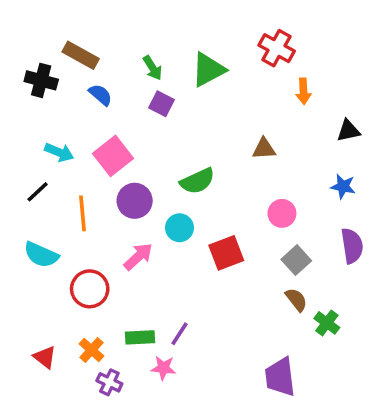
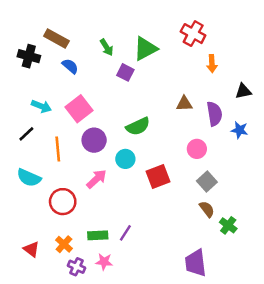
purple square: (162, 104) -> (125, 72), moved
purple semicircle: (352, 246) -> (214, 114), moved
pink star: (163, 368) -> (104, 262), moved

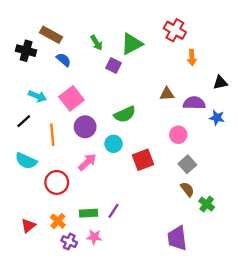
purple semicircle: (214, 114) -> (194, 103), turned -80
red triangle: (31, 249) -> (28, 226), turned 42

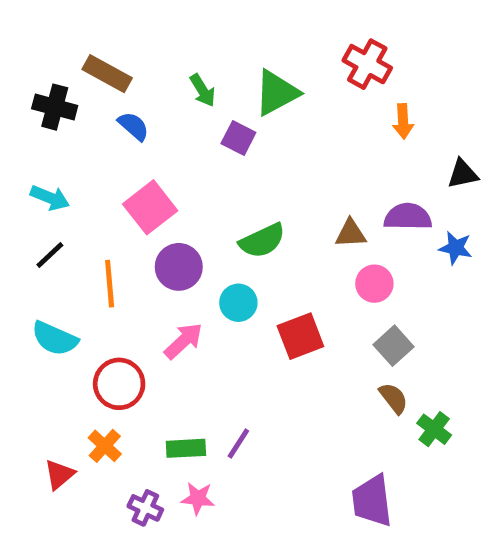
brown triangle: (167, 94) -> (351, 234), moved
cyan arrow: (37, 96) -> (50, 198), moved
orange cross: (58, 221) -> (105, 446), moved

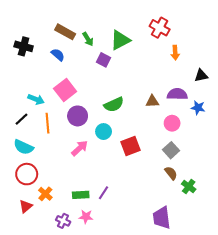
brown rectangle: (107, 74) -> (65, 32), moved
cyan arrow: (50, 198) -> (36, 99), moved
black line: (50, 255) -> (21, 119), moved
pink circle: (374, 284) -> (172, 123), moved
red circle: (119, 384) -> (27, 174), moved

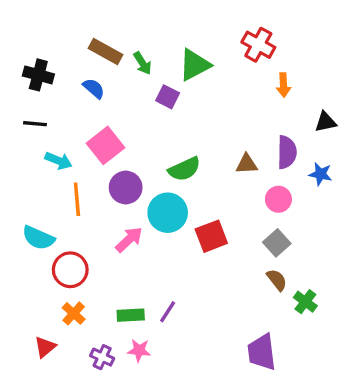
purple semicircle: (177, 94) -> (287, 152), turned 90
black line: (21, 119) -> (35, 124), moved, turned 48
cyan circle: (104, 132) -> (168, 213), size x1.5
red circle: (27, 174) -> (70, 270), moved
red triangle: (26, 206) -> (45, 347), moved

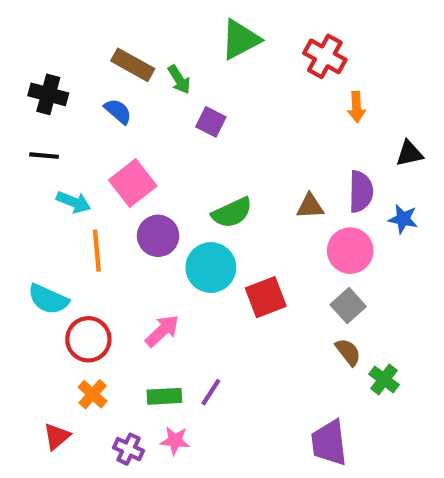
green triangle: (195, 65) -> (240, 39), moved
pink circle: (278, 199) -> (350, 251), size x1.4
pink arrow: (129, 240) -> (162, 331), moved

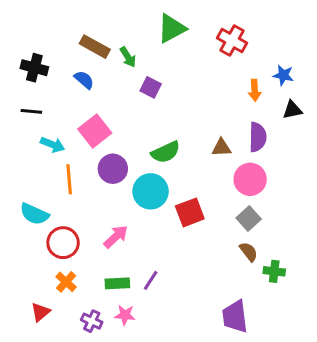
orange arrow: (357, 107) -> (255, 90), moved
blue star: (403, 219) -> (283, 75), moved
green cross: (384, 379) -> (274, 271), turned -30

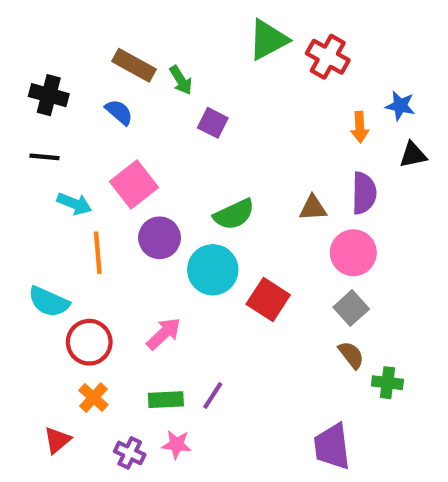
green triangle: (172, 28) -> (268, 40), moved
red square: (190, 212) -> (268, 300), turned -36

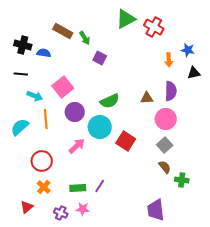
blue semicircle: (119, 112) -> (44, 53), moved, turned -32
cyan semicircle: (49, 302) -> (20, 127), moved, turned 114
pink arrow: (164, 334) -> (77, 146), moved

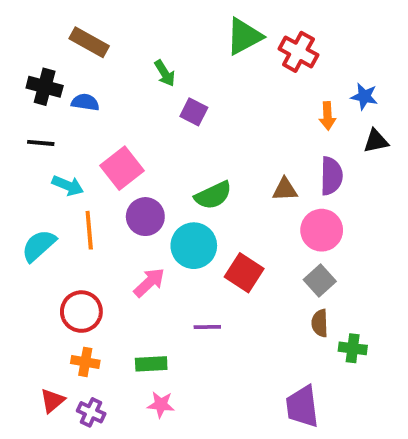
brown rectangle: (63, 31) -> (89, 42), moved
brown semicircle: (165, 167) -> (320, 323), turned -144
purple line: (100, 186) -> (207, 327), moved, turned 56
orange cross: (44, 187) -> (85, 362), turned -32
purple cross: (61, 213) -> (91, 412), moved

